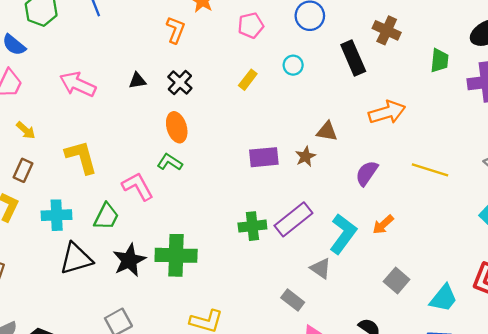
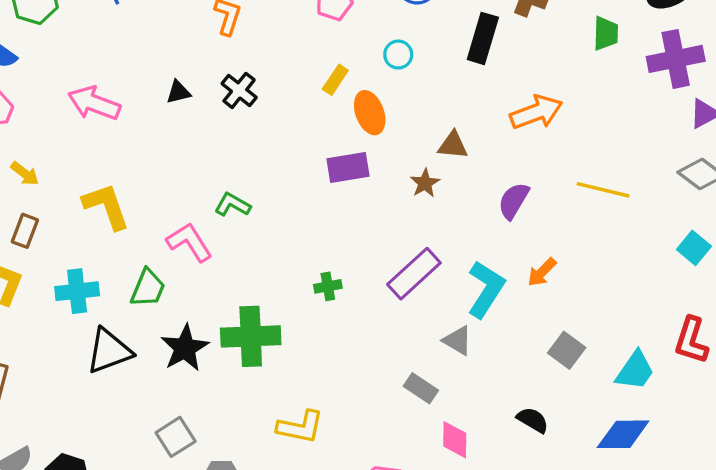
black rectangle: (353, 58) -> (483, 38), turned 44
orange ellipse: (177, 127) -> (370, 113), moved
purple rectangle: (264, 157) -> (348, 168), moved
green cross: (252, 226) -> (328, 286), moved, size x0.7

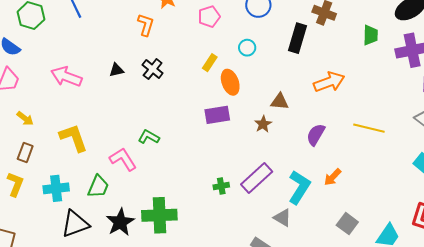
green cross: (328, 286) -> (221, 186), moved

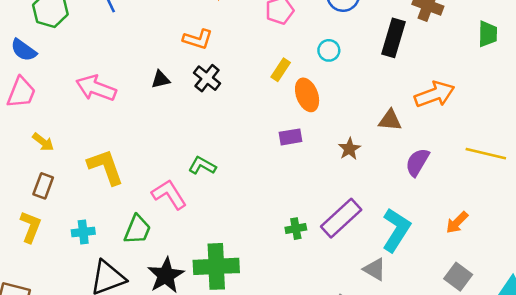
orange L-shape: (146, 25) -> (198, 39), moved, turned 90
brown triangle: (280, 102) -> (390, 120), moved
purple rectangle: (217, 115) -> (290, 137), size x0.7
orange arrow: (333, 177) -> (457, 222), moved
cyan cross: (56, 188) -> (83, 232), size x0.7

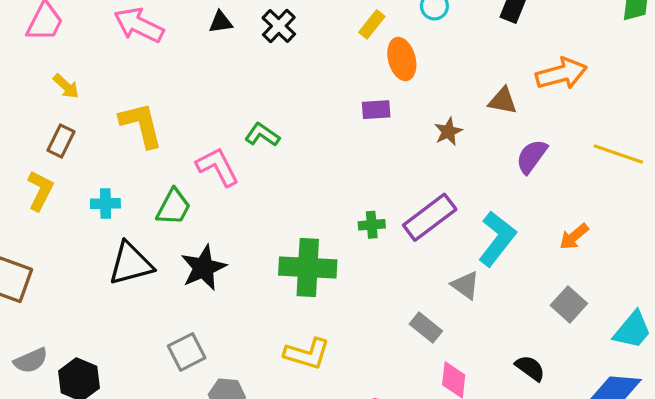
green cross: (216, 266) -> (308, 267), moved

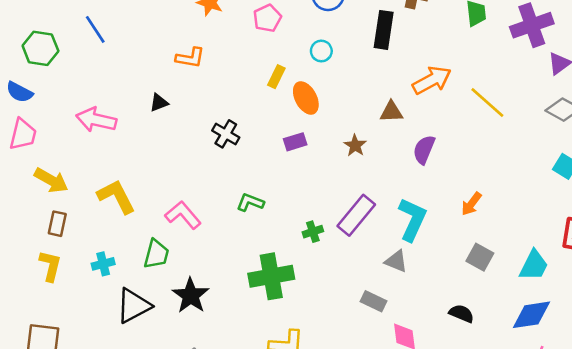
black cross: (279, 26) -> (226, 134), moved
yellow arrow: (66, 86) -> (51, 180), size x1.5
green L-shape: (262, 135) -> (250, 202), moved
yellow line: (618, 154) -> (487, 102), moved, turned 36

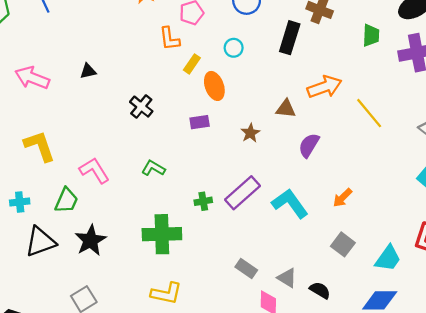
orange L-shape: (190, 58) -> (169, 39), moved, turned 65
cyan L-shape: (412, 219) -> (290, 203), turned -69
gray triangle: (396, 261) -> (287, 278), moved

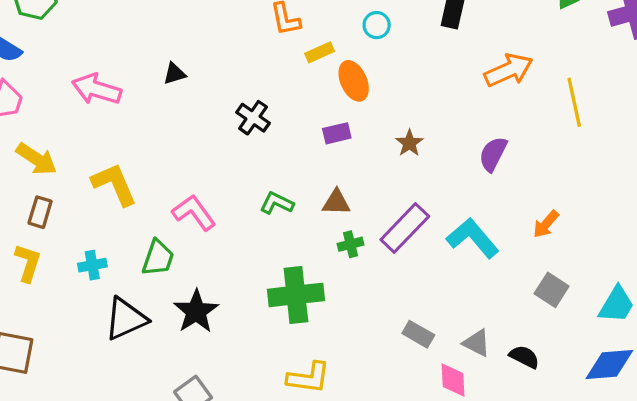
yellow rectangle: (192, 64) -> (320, 52), turned 36
brown triangle: (286, 109) -> (336, 202), moved
yellow line: (369, 113) -> (574, 102), turned 32

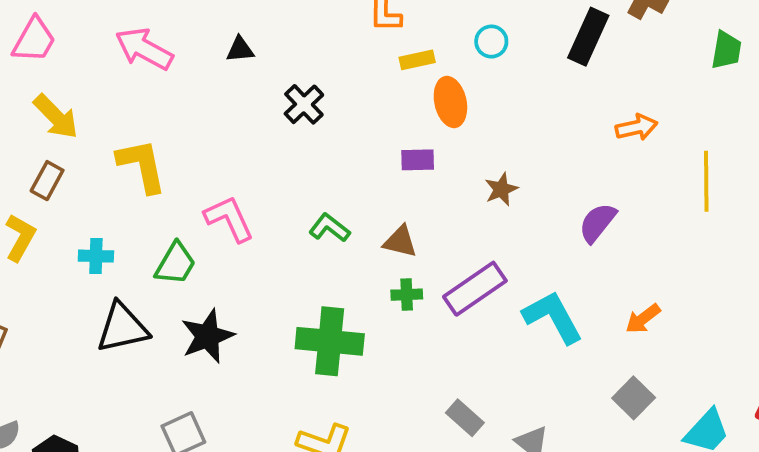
orange arrow: (509, 70) -> (637, 127), size x0.7
black cross: (253, 118) -> (304, 104), moved

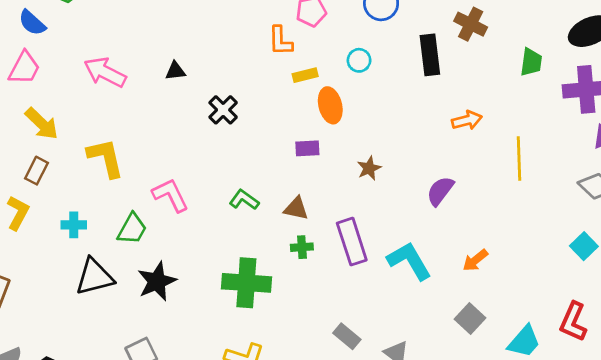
black rectangle: (588, 37) -> (430, 55), turned -30
purple rectangle: (475, 289) -> (352, 242), turned -72

